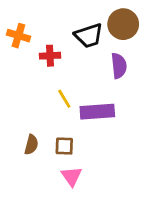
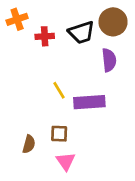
orange cross: (18, 36) -> (17, 19), moved, turned -36
red cross: (50, 56) -> (45, 36), moved
brown semicircle: (31, 145) -> (29, 144), moved

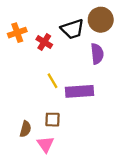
orange cross: (17, 19) -> (17, 33), moved
red cross: (45, 36) -> (44, 42), moved, turned 35
pink triangle: (66, 161) -> (45, 144), moved

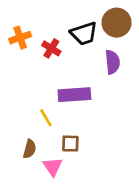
yellow line: (53, 81) -> (46, 118), moved
purple rectangle: (80, 91) -> (74, 95), moved
brown square: (53, 120) -> (70, 144), moved

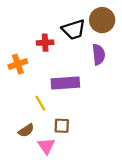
orange cross: (20, 38) -> (18, 64), moved
red cross: (51, 48) -> (45, 43), turned -35
brown semicircle: (30, 149) -> (26, 130), turned 42

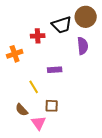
purple rectangle: (65, 83) -> (55, 70), size x0.6
brown semicircle: (26, 130) -> (22, 110), turned 80

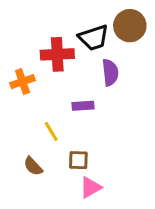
red cross: (38, 36) -> (57, 54), size x1.5
purple semicircle: (83, 46) -> (110, 72), moved
pink triangle: (39, 123) -> (91, 187), moved, turned 35

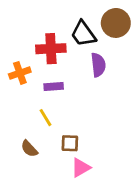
black trapezoid: (94, 38) -> (83, 34), turned 72
purple rectangle: (83, 106) -> (54, 86), moved

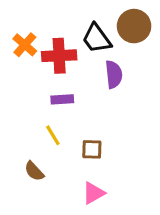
orange cross: (20, 73) -> (25, 45), moved, turned -30
brown square: (70, 143) -> (92, 149), moved

